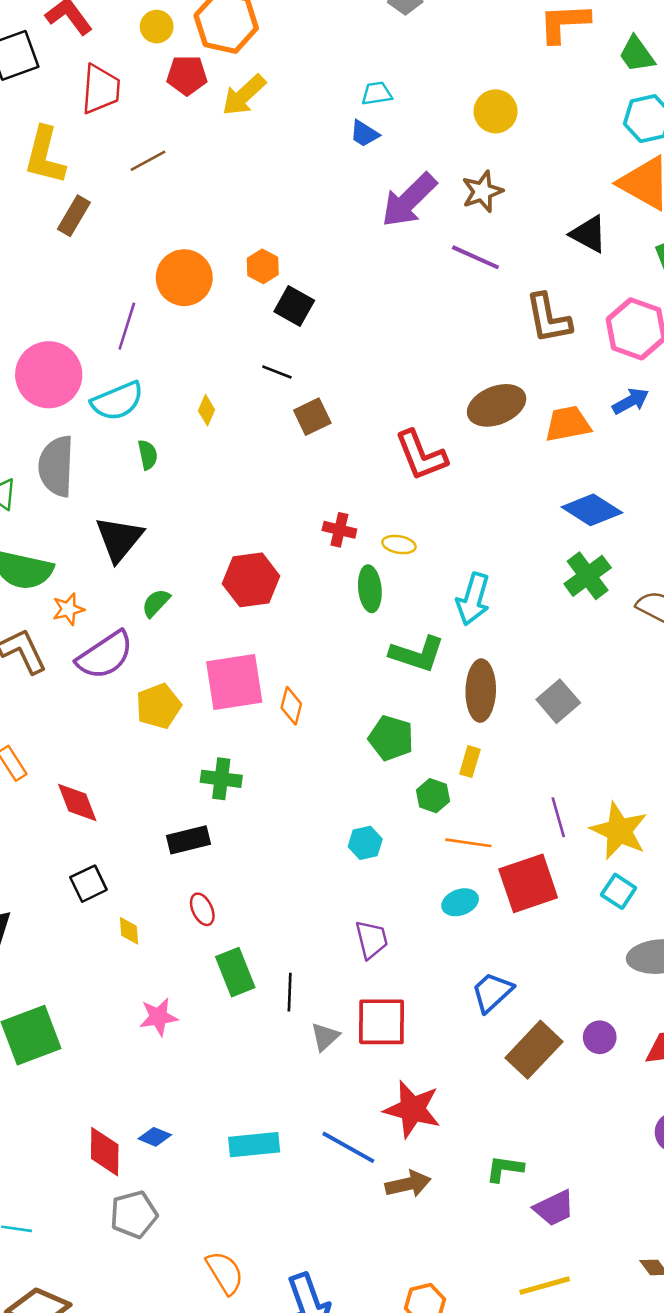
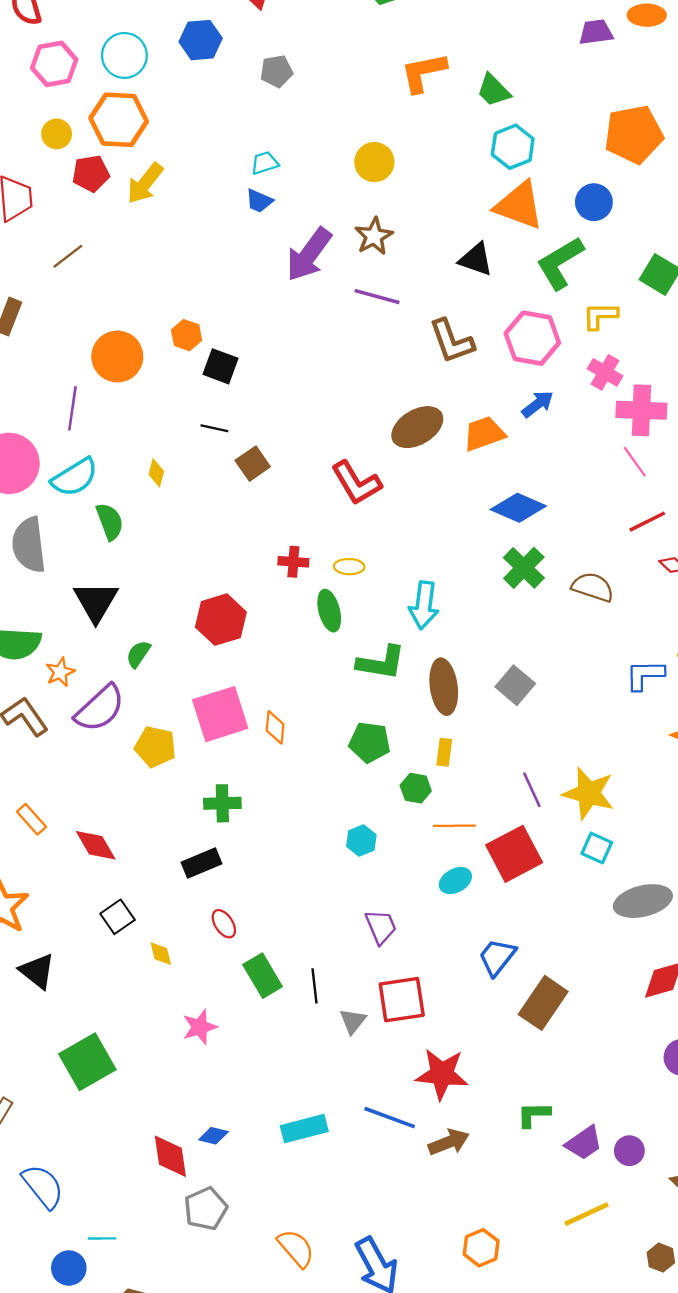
green semicircle: (148, 455) -> (110, 522), size x1.4
yellow pentagon: (159, 706) -> (155, 747), turned -30
purple circle: (600, 1037) -> (629, 1151), moved

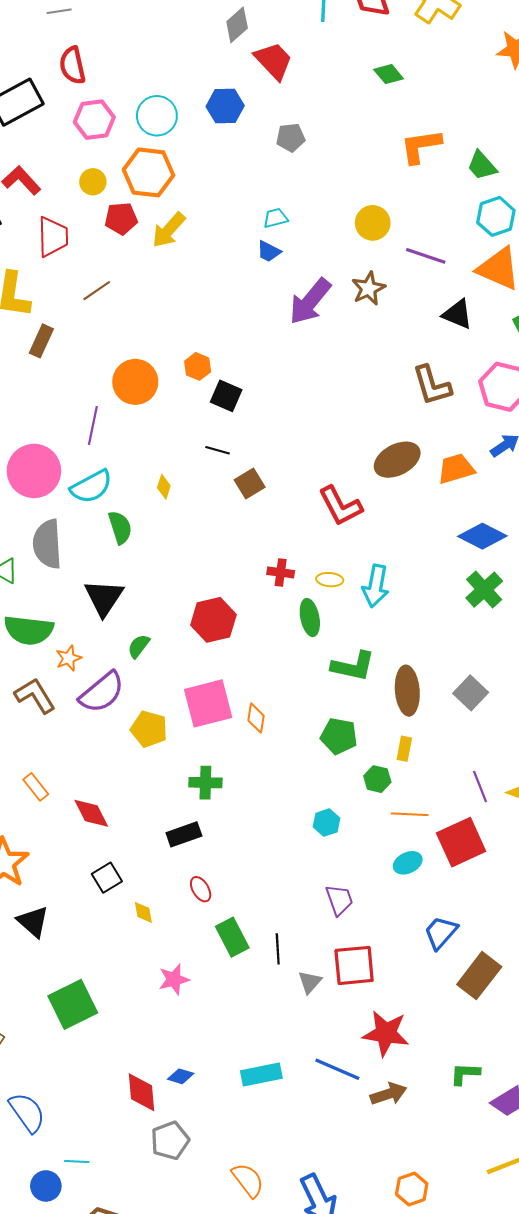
purple line: (377, 297) -> (426, 256), moved
cyan arrow: (424, 605) -> (376, 586), moved

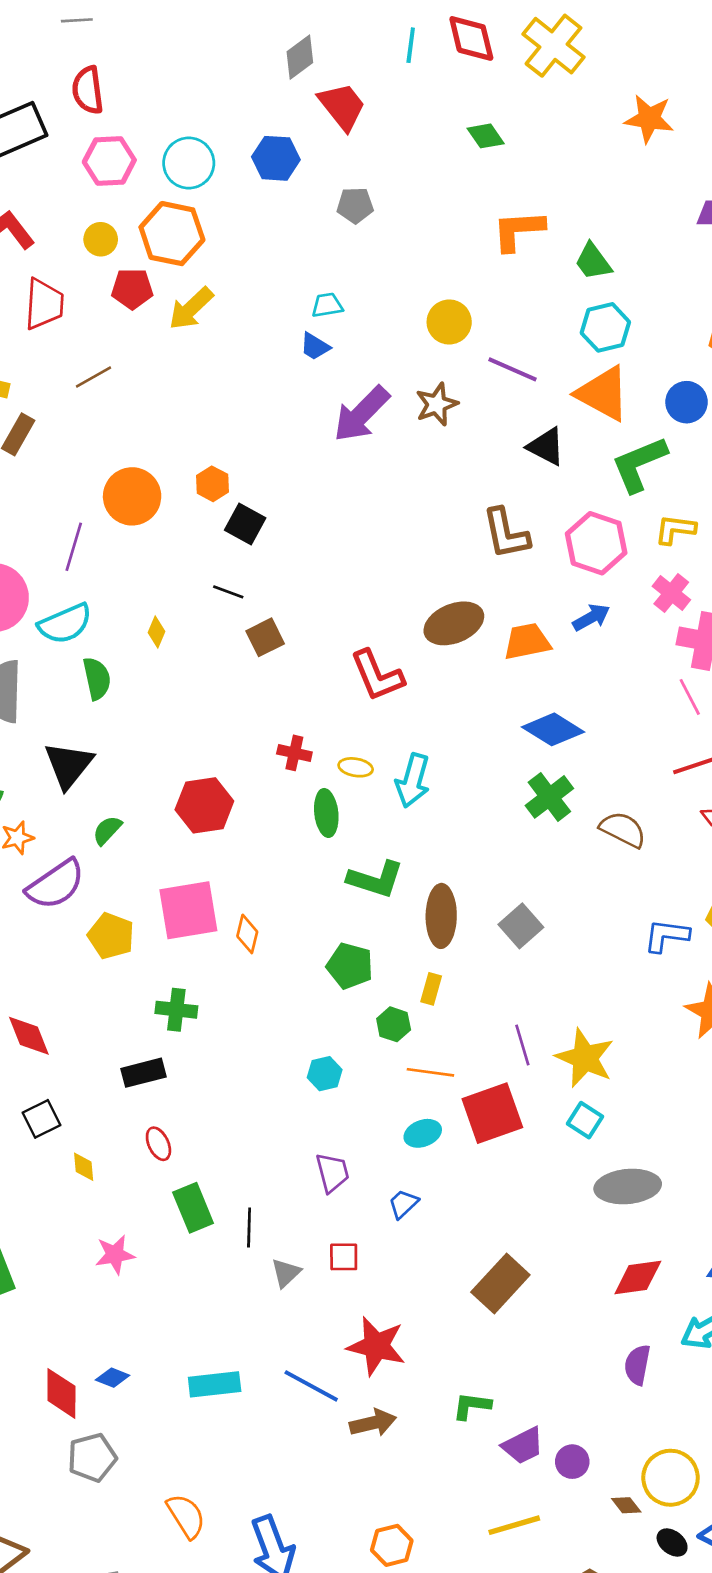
blue trapezoid: (441, 933) -> (403, 1204), moved, size x0.7
red square: (354, 965) -> (344, 1257), size x0.6

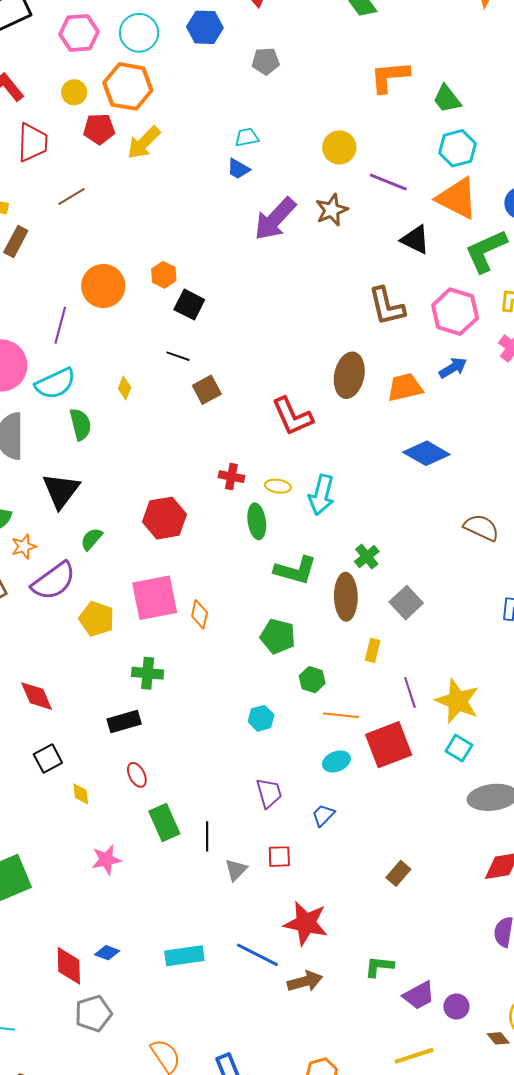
brown ellipse: (454, 623) -> (349, 375), turned -54
green cross: (549, 797) -> (367, 557), moved, size x0.7
yellow rectangle: (431, 989) -> (373, 650), moved
brown rectangle: (500, 1284) -> (398, 873), size x0.6

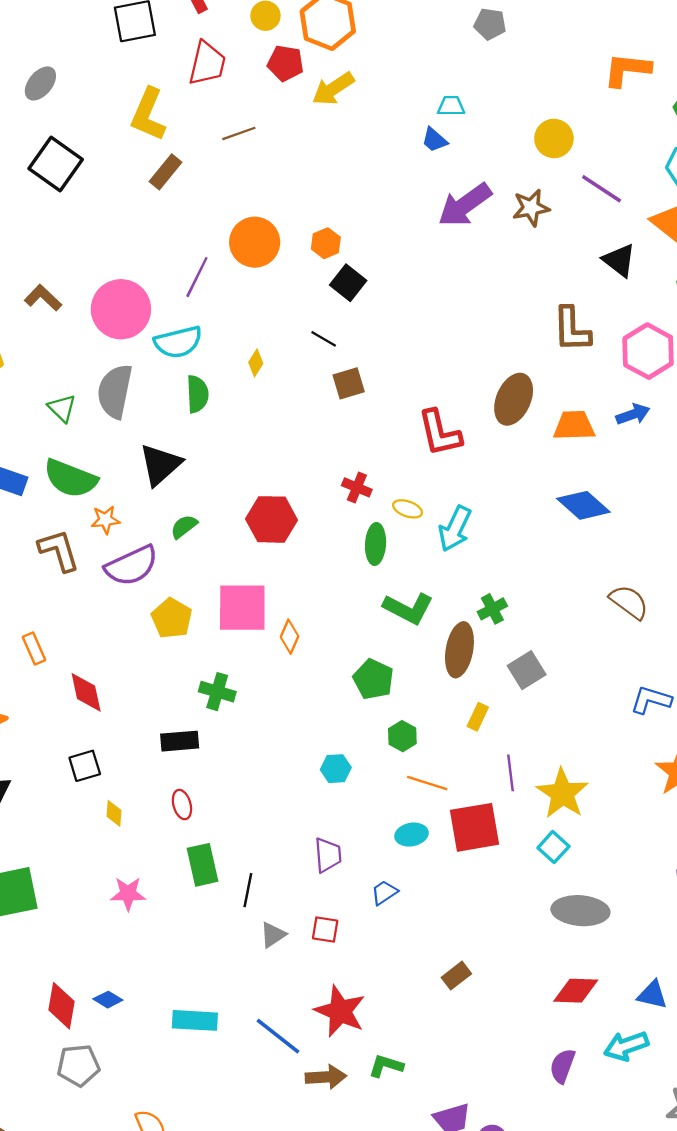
green L-shape: (379, 966) -> (386, 1066), moved

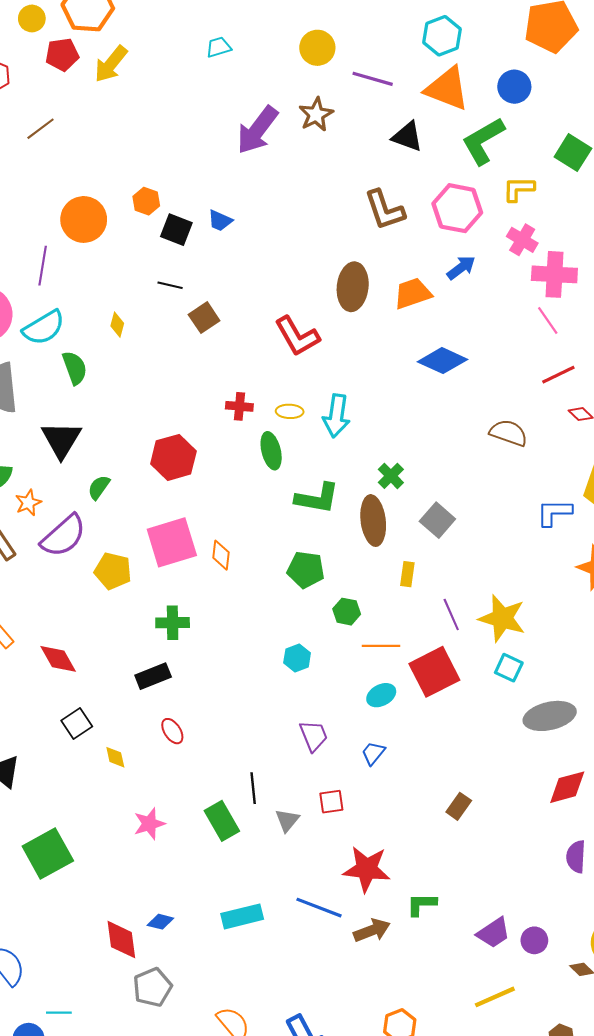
blue trapezoid: (434, 140) -> (220, 221), moved
green rectangle: (202, 865) -> (222, 821), moved

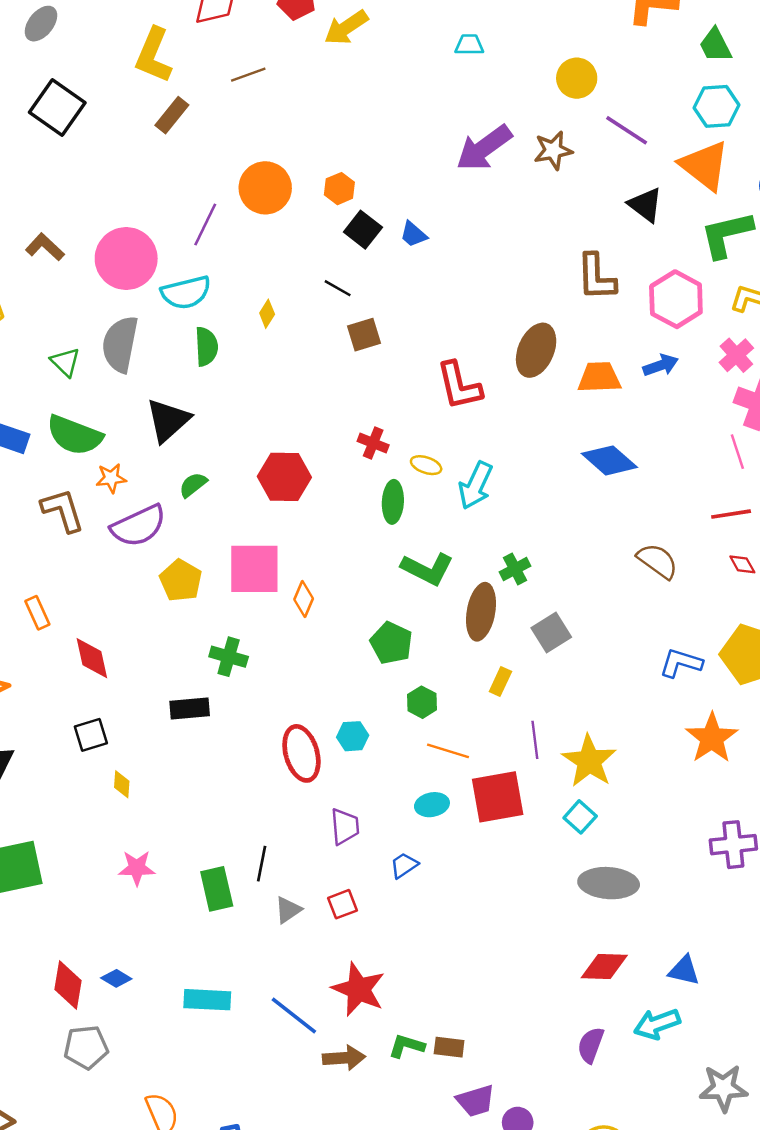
red ellipse: (172, 731) -> (301, 753), moved, size x1.8
red square: (331, 802) -> (342, 904), turned -30
brown rectangle: (459, 806) -> (449, 1047), moved, turned 45

